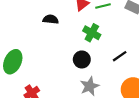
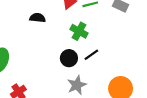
black line: (120, 56) -> (91, 55), moved

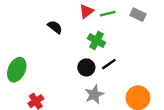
black semicircle: (38, 18) -> (55, 27), turned 32

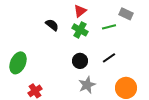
green line: (108, 14) -> (109, 27), moved
green cross: (96, 41) -> (80, 30), moved
black line: (109, 64) -> (109, 58), moved

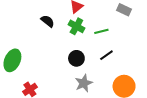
green line: (109, 27) -> (101, 31), moved

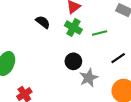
black line: (106, 55) -> (118, 58), moved
gray star: (84, 83) -> (89, 78), moved

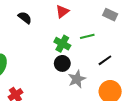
black semicircle: (43, 22) -> (25, 18), moved
green cross: (73, 28) -> (62, 44), moved

